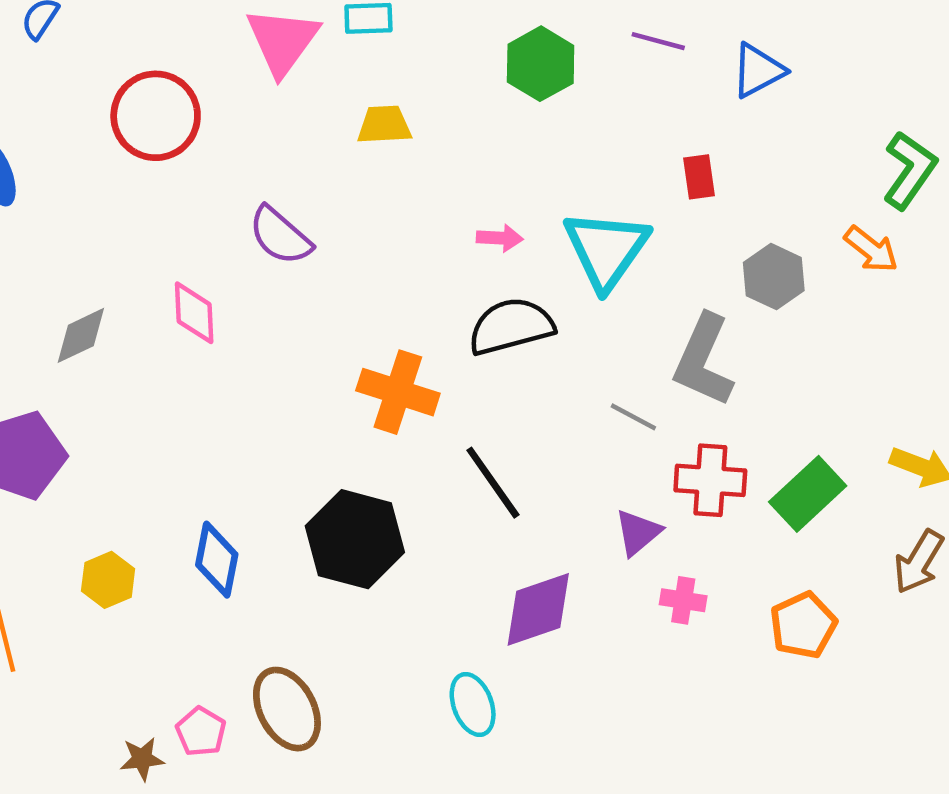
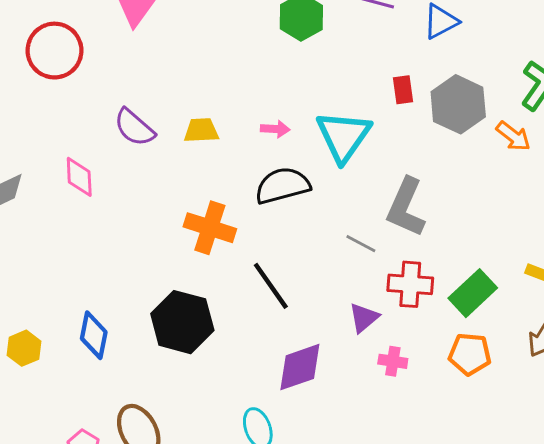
yellow trapezoid: (384, 125) -> (201, 130), moved
gray hexagon: (774, 277) -> (458, 104), moved, size x1.4
orange pentagon: (803, 625) -> (470, 354), moved, turned 30

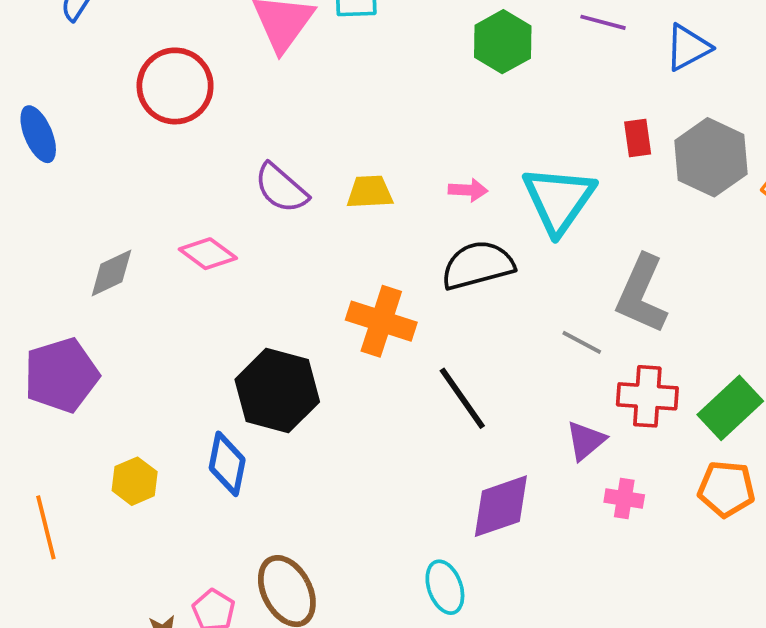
pink diamond: (79, 177) -> (208, 254), turned -51
black hexagon: (182, 322) -> (277, 391), moved

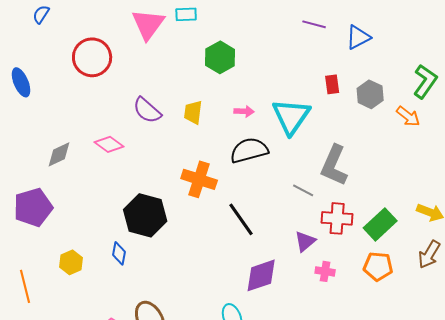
green hexagon: (503, 42) -> (220, 57), moved
gray hexagon: (711, 157) -> (370, 94), size x0.7
yellow trapezoid: (370, 192) -> (193, 112), turned -80
blue diamond: (227, 464) -> (119, 253), size x0.7

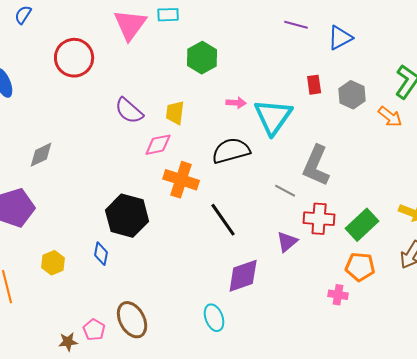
pink arrow: (244, 111) -> (236, 103), moved
pink diamond: (109, 144) -> (158, 145), moved, turned -48
pink cross: (325, 271) -> (338, 295), moved

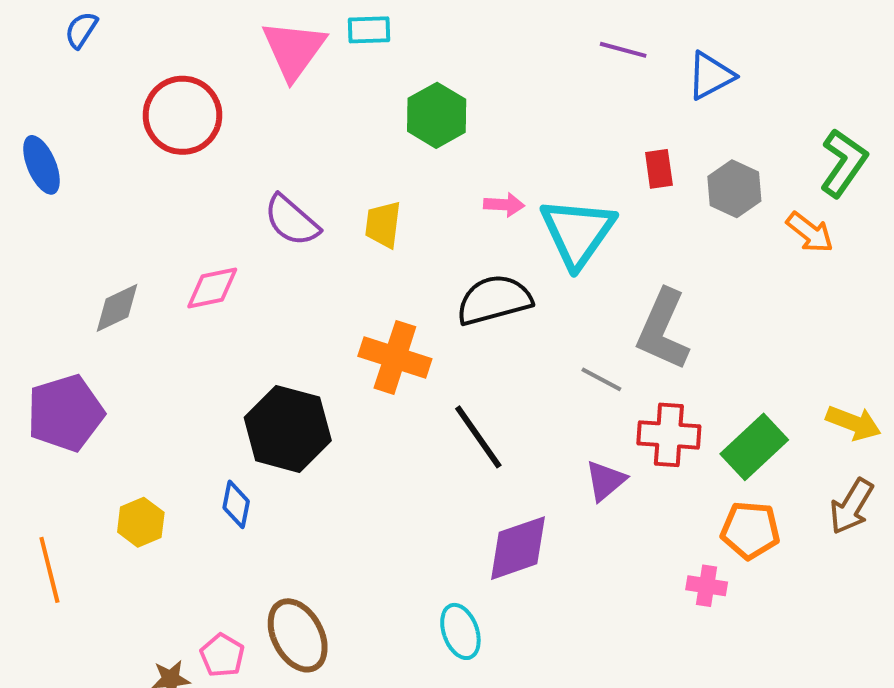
pink diamond: (158, 145) -> (212, 288), moved

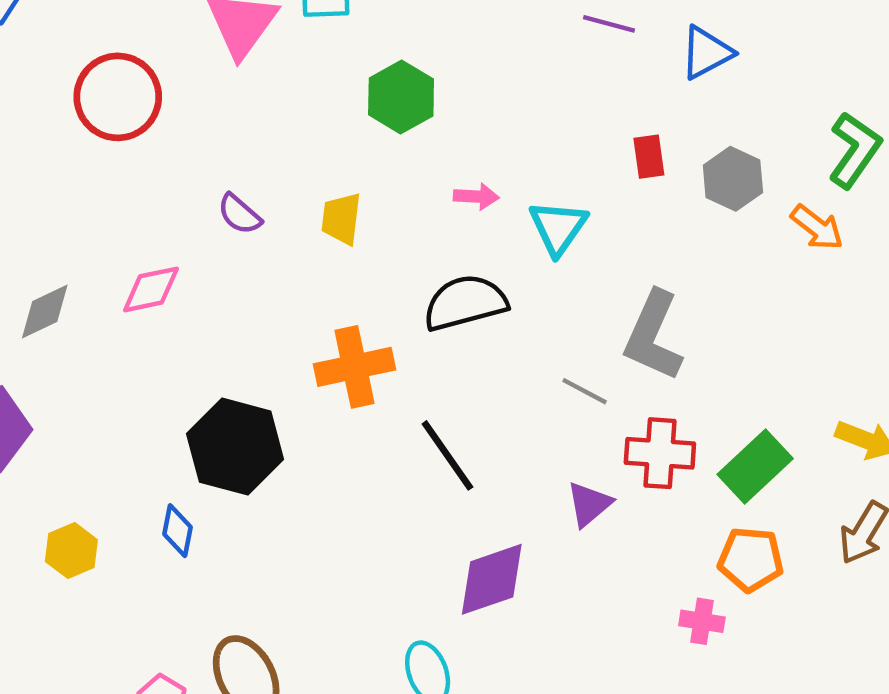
purple semicircle: (292, 220) -> (239, 214), size x0.7
cyan triangle: (578, 232) -> (558, 227), size x0.7
orange cross: (395, 357) -> (355, 367), turned -30

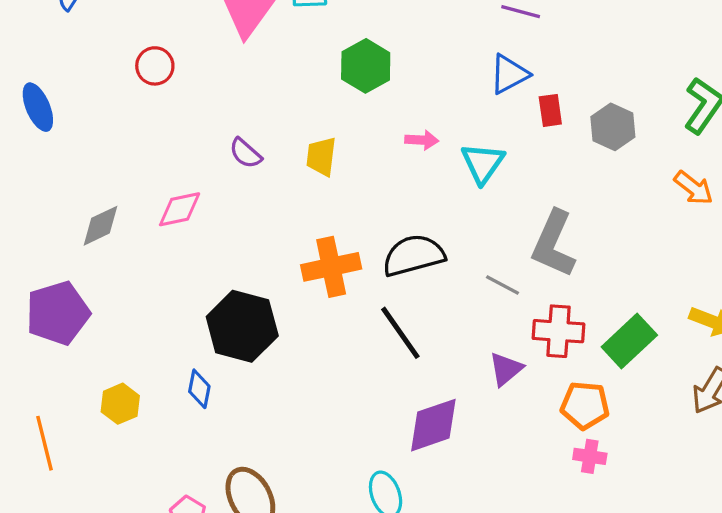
blue triangle: (706, 53) -> (509, 74), moved
red circle: (118, 97) -> (155, 66), size x0.6
orange arrow: (817, 227) -> (694, 188), moved
black semicircle: (465, 303) -> (414, 255), moved
orange pentagon: (751, 559) -> (585, 405), moved

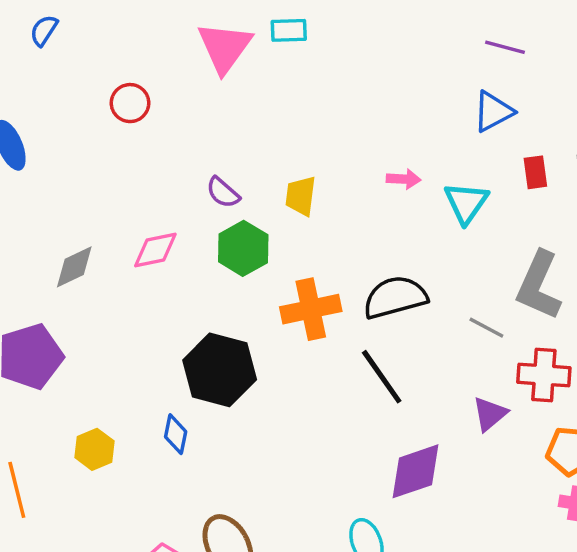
green hexagon: (366, 66) -> (243, 248), moved
red rectangle: (550, 110) -> (535, 172), moved

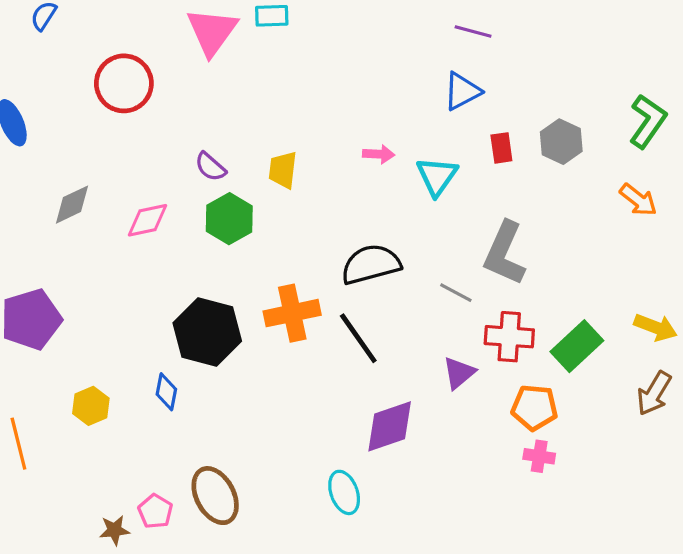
red circle: (130, 103) -> (124, 83), size x1.6
gray diamond: (74, 267) -> (72, 205), moved
orange cross: (311, 309) -> (292, 313), moved

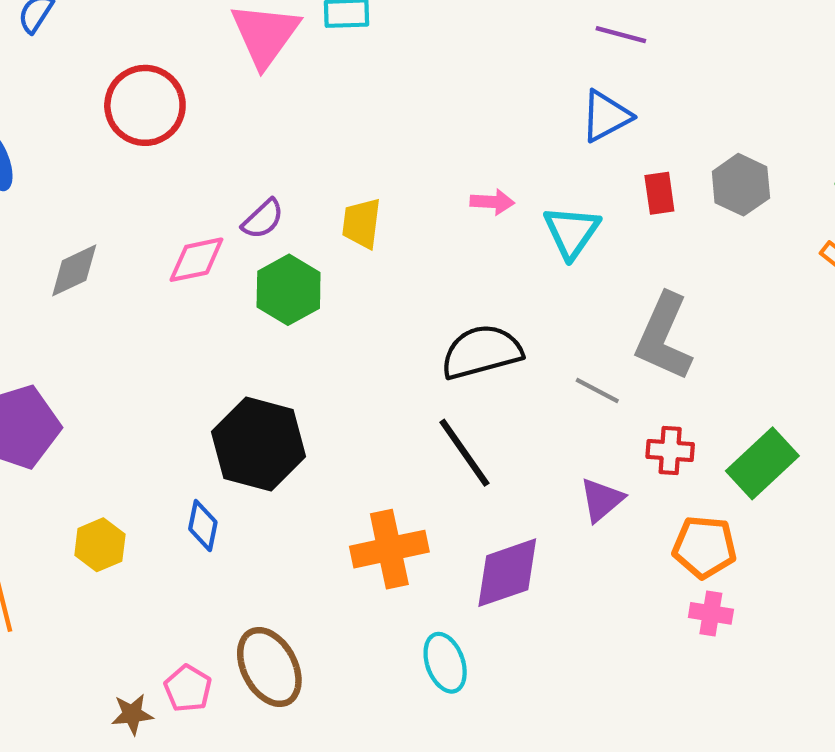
purple semicircle: (210, 167) -> (263, 219), turned -84
pink diamond: (147, 220) -> (196, 260), moved
orange cross: (292, 313) -> (389, 549), moved
red cross: (509, 337) -> (670, 451), size x0.7

